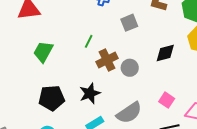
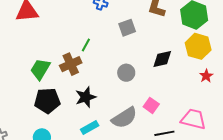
green trapezoid: (43, 52) -> (40, 69), moved
brown cross: (107, 60) -> (71, 64), moved
pink square: (167, 100) -> (151, 105), moved

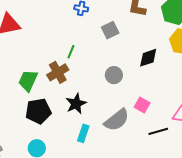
cyan rectangle: (90, 127) -> (83, 133), turned -36

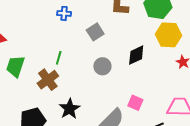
gray circle: (114, 75) -> (102, 66), moved
green trapezoid: (28, 81) -> (16, 66), moved

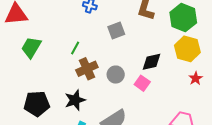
gray circle: (102, 66) -> (116, 75), moved
brown cross: (48, 80) -> (87, 69), moved
pink square: (135, 103) -> (142, 83), moved

